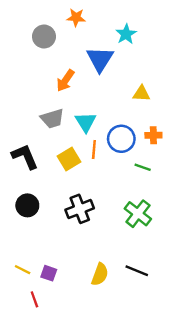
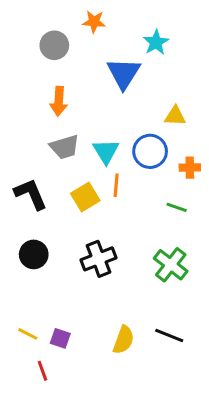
orange arrow: (65, 81) -> (59, 101), moved, turned -30
blue circle: (121, 139) -> (150, 151), moved

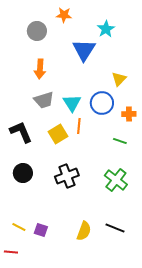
yellow triangle: (175, 116) -> (119, 79), turned -49
red line: (43, 371) -> (11, 252), moved, turned -64

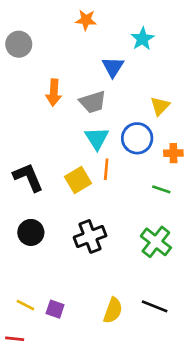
gray circle: (37, 31) -> (19, 44), moved
blue triangle: (84, 50) -> (113, 67), size x0.7
gray trapezoid: (44, 100) -> (93, 102), moved

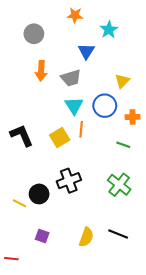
orange star: (86, 20) -> (75, 15), moved
gray circle: (19, 44) -> (34, 34), moved
black circle: (31, 232) -> (39, 194), moved
yellow line: (25, 305) -> (20, 203), moved

